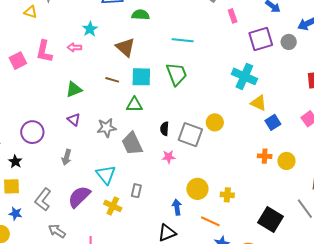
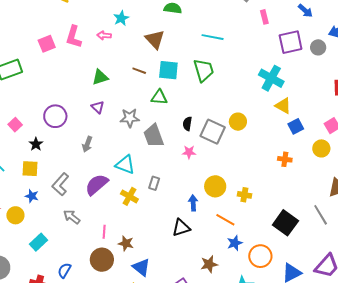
yellow circle: (286, 161) -> (321, 148), moved
cyan triangle: (106, 175) -> (125, 165), turned -35

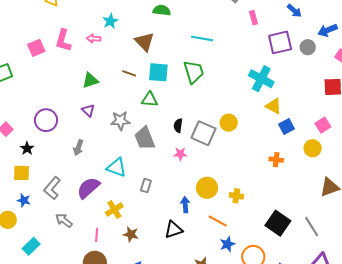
yellow cross: (129, 196) -> (114, 210), moved, turned 30
gray line: (321, 215) -> (312, 227), moved
brown star: (126, 243) -> (131, 234), moved

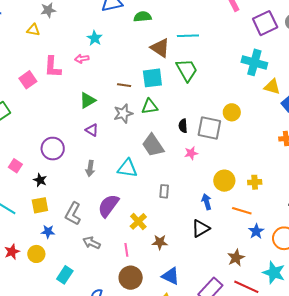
brown triangle: (144, 42) -> (160, 48), moved
gray star: (120, 121) -> (123, 113), moved
cyan triangle: (117, 168) -> (127, 168), moved

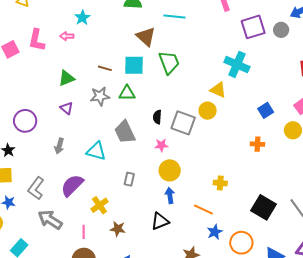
cyan line: (188, 36) -> (174, 17), moved
yellow triangle: (272, 87) -> (218, 90), moved
yellow circle: (224, 181) -> (170, 170), moved
gray arrow: (91, 243) -> (50, 220), size x1.4

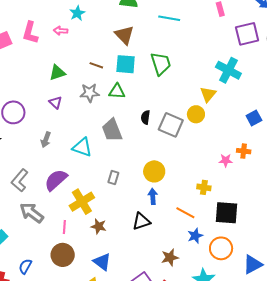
brown triangle: (146, 37) -> (124, 35), moved
yellow triangle: (218, 90) -> (208, 94), turned 42
pink star: (161, 145) -> (226, 160), moved
yellow cross: (99, 205) -> (82, 202), size x1.4
black square: (264, 207) -> (227, 213), moved, turned -30

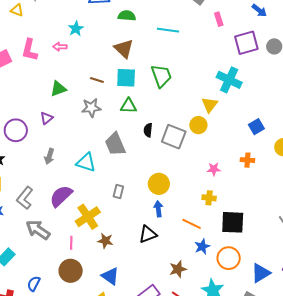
green triangle: (117, 91) -> (128, 106), moved
purple triangle: (55, 102) -> (47, 118), moved, turned 40
pink star: (226, 160) -> (214, 169), moved

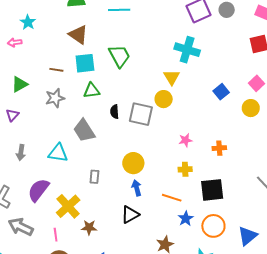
orange cross: (247, 160) -> (219, 148), moved

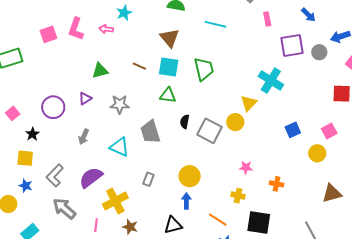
gray star: (55, 98) -> (120, 104), moved

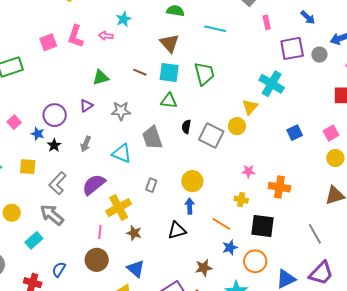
black star: (32, 134) -> (54, 145), moved
yellow circle: (317, 153) -> (335, 158), moved
orange cross: (276, 184) -> (279, 187), size x1.5
blue star: (26, 186) -> (38, 134), moved
gray arrow: (64, 209) -> (52, 215), moved

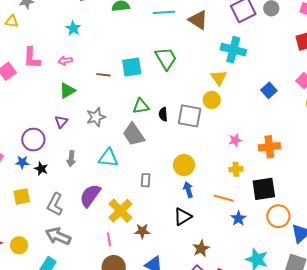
pink arrow: (106, 36) -> (65, 61), moved
brown triangle: (169, 43) -> (198, 20), moved
green triangle: (169, 101) -> (141, 106), moved
orange circle: (255, 261) -> (278, 216), moved
brown star: (204, 268) -> (201, 249), moved

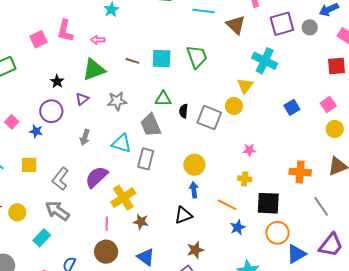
green triangle: (67, 91) -> (94, 70), size x1.4
orange cross: (269, 147) -> (300, 172), moved
black star: (41, 169) -> (57, 81), moved
gray rectangle: (146, 180) -> (146, 159), moved, size x1.5

